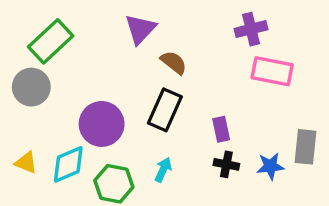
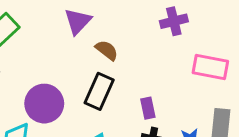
pink rectangle: (272, 71) -> (210, 67), moved

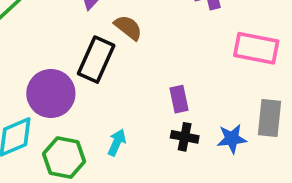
black rectangle: (99, 91) -> (96, 60), moved

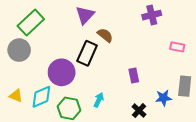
pink rectangle: (256, 48) -> (177, 47), size x0.6
black cross: (185, 137) -> (139, 111), moved, turned 32

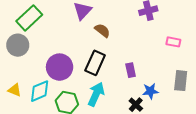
black rectangle: (87, 53) -> (95, 63), moved
blue star: (163, 98) -> (150, 91), moved
cyan arrow: (99, 100) -> (96, 94), size x1.6

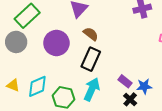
brown semicircle: (102, 30) -> (91, 34), moved
purple circle: (60, 67) -> (56, 43), moved
purple rectangle: (131, 70) -> (125, 81), moved, turned -40

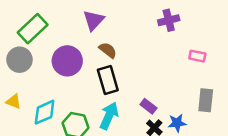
black rectangle: (91, 59) -> (108, 80), turned -40
yellow triangle: (13, 85) -> (14, 101), moved
blue star: (144, 86) -> (177, 123), moved

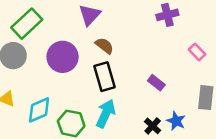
pink rectangle: (197, 56) -> (197, 52), turned 35
purple rectangle: (148, 106) -> (156, 83), moved
blue star: (177, 123) -> (176, 121), turned 30

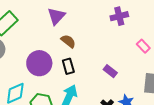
purple circle: (63, 57) -> (39, 63), moved
black rectangle: (104, 77) -> (68, 66), size x0.7

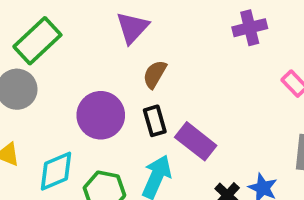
brown semicircle: (68, 41) -> (155, 74), turned -98
purple rectangle: (110, 71) -> (196, 141), moved, size x1.5

